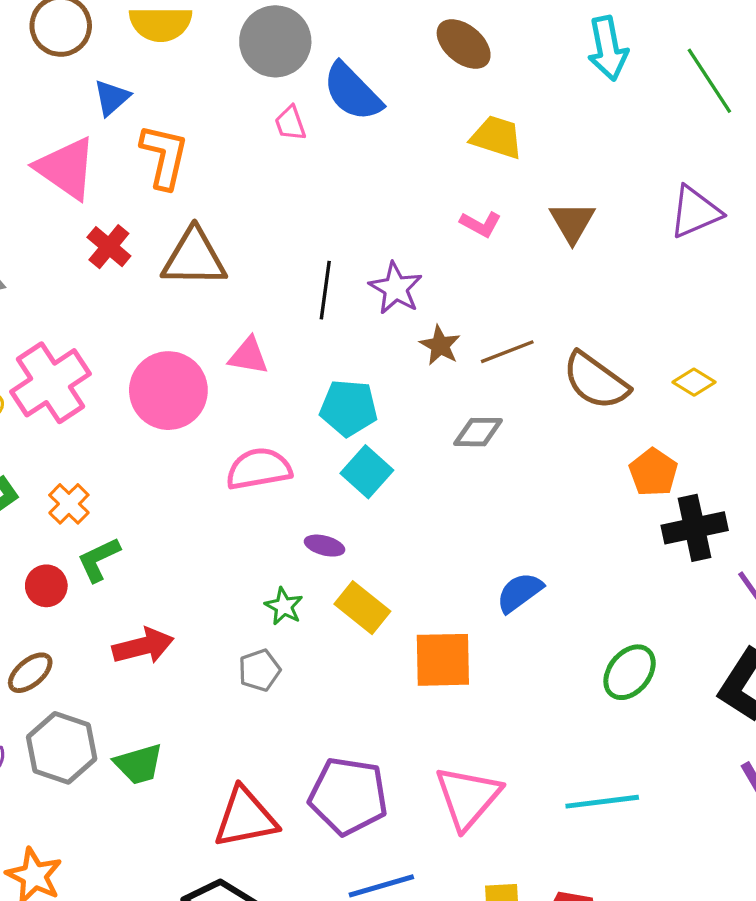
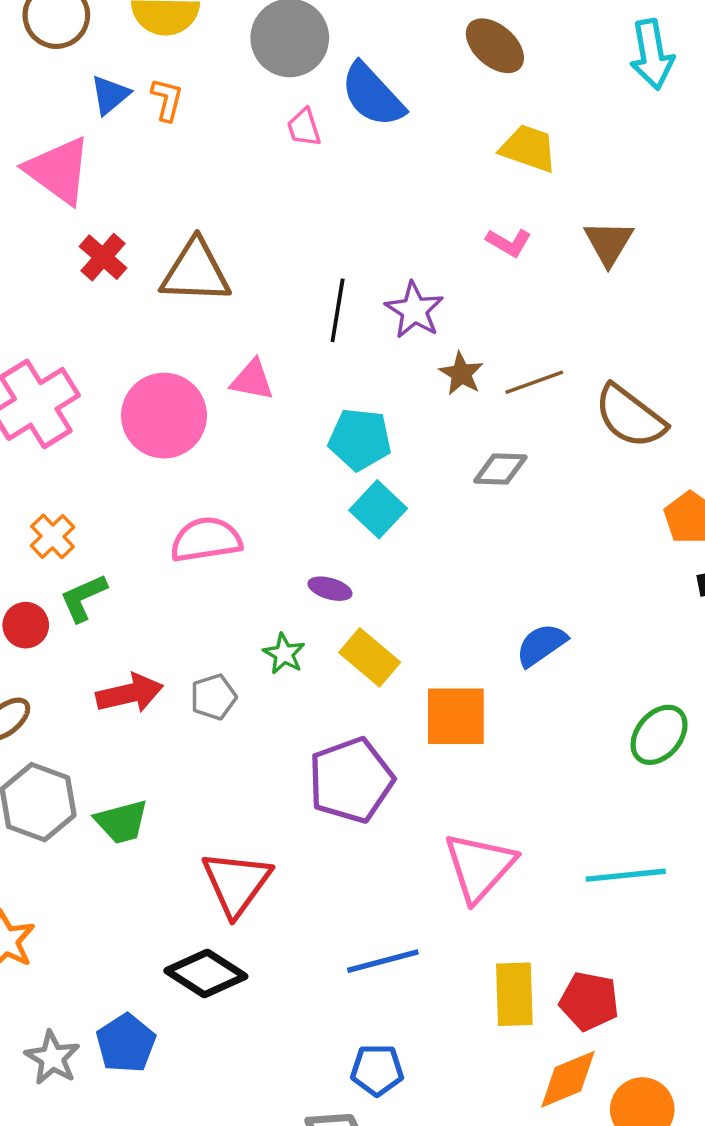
orange L-shape: (164, 156) -> (167, 100), moved, size x0.6
pink semicircle: (259, 469) -> (206, 540), moved
gray pentagon: (259, 670) -> (213, 697), moved
purple pentagon: (348, 796) -> (351, 780), moved, turned -30
red triangle: (245, 818) -> (236, 883), turned -44

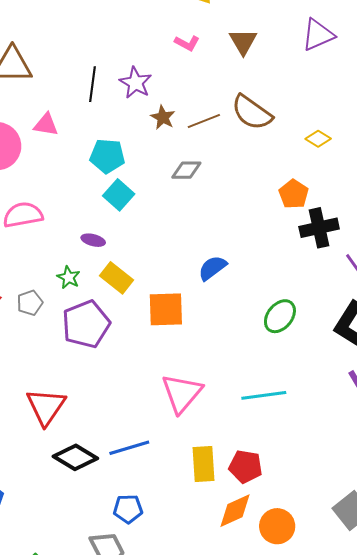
brown semicircle: (630, 416) -> (252, 112), moved
purple pentagon: (351, 780) -> (86, 324), moved
black diamond: (206, 974) -> (75, 457), moved

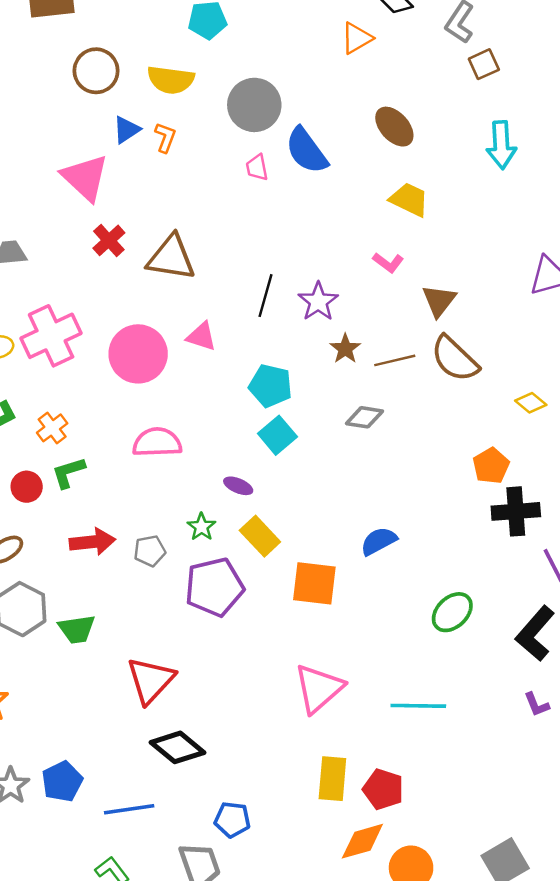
brown triangle: (243, 42) -> (439, 301), moved
blue line: (129, 448) -> (129, 809), moved

